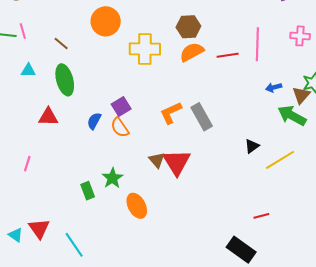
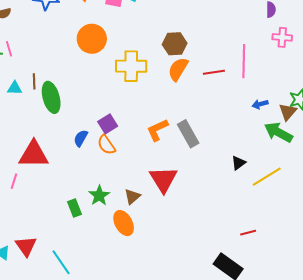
pink cross: (300, 36) -> (282, 37), moved
brown line: (61, 44) -> (34, 81), moved, turned 49
orange semicircle: (192, 52) -> (178, 69), turned -30
red triangle: (48, 117) -> (34, 154), moved, size x1.5
brown triangle: (157, 160) -> (132, 197), moved, turned 30

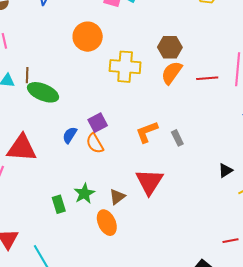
green ellipse: (51, 97) -> (43, 92), turned -56
gray rectangle: (188, 134) -> (177, 138), size x0.6

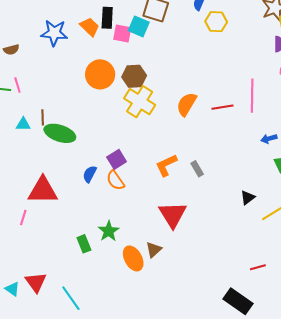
brown hexagon: (170, 47) -> (134, 76), moved
yellow cross: (125, 67) -> (140, 102), turned 32
brown triangle: (117, 197) -> (154, 250), moved

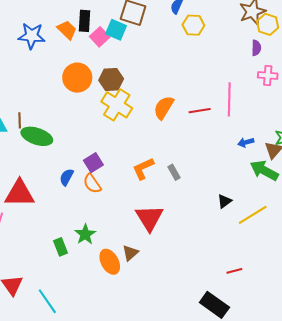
pink square: (122, 34) -> (100, 37), turned 36

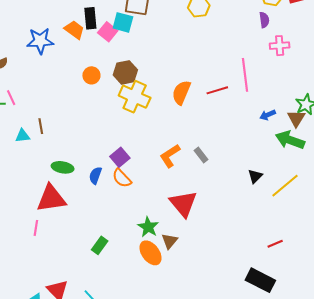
orange circle: (77, 78) -> (91, 75), size x0.6
green ellipse: (37, 136) -> (63, 167), moved, size x0.7
green star: (85, 234) -> (148, 227), moved
green rectangle: (60, 247) -> (100, 245), turned 66

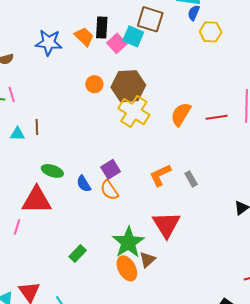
brown hexagon: (125, 72) -> (128, 86), size x1.4
blue semicircle: (95, 175) -> (84, 184), turned -60
green star: (148, 227) -> (128, 242), size x1.5

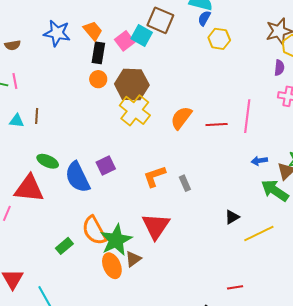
black rectangle: (102, 28) -> (98, 53), moved
blue semicircle: (84, 184) -> (77, 177), size x1.8
orange semicircle: (109, 190) -> (94, 230), moved, size x1.4

